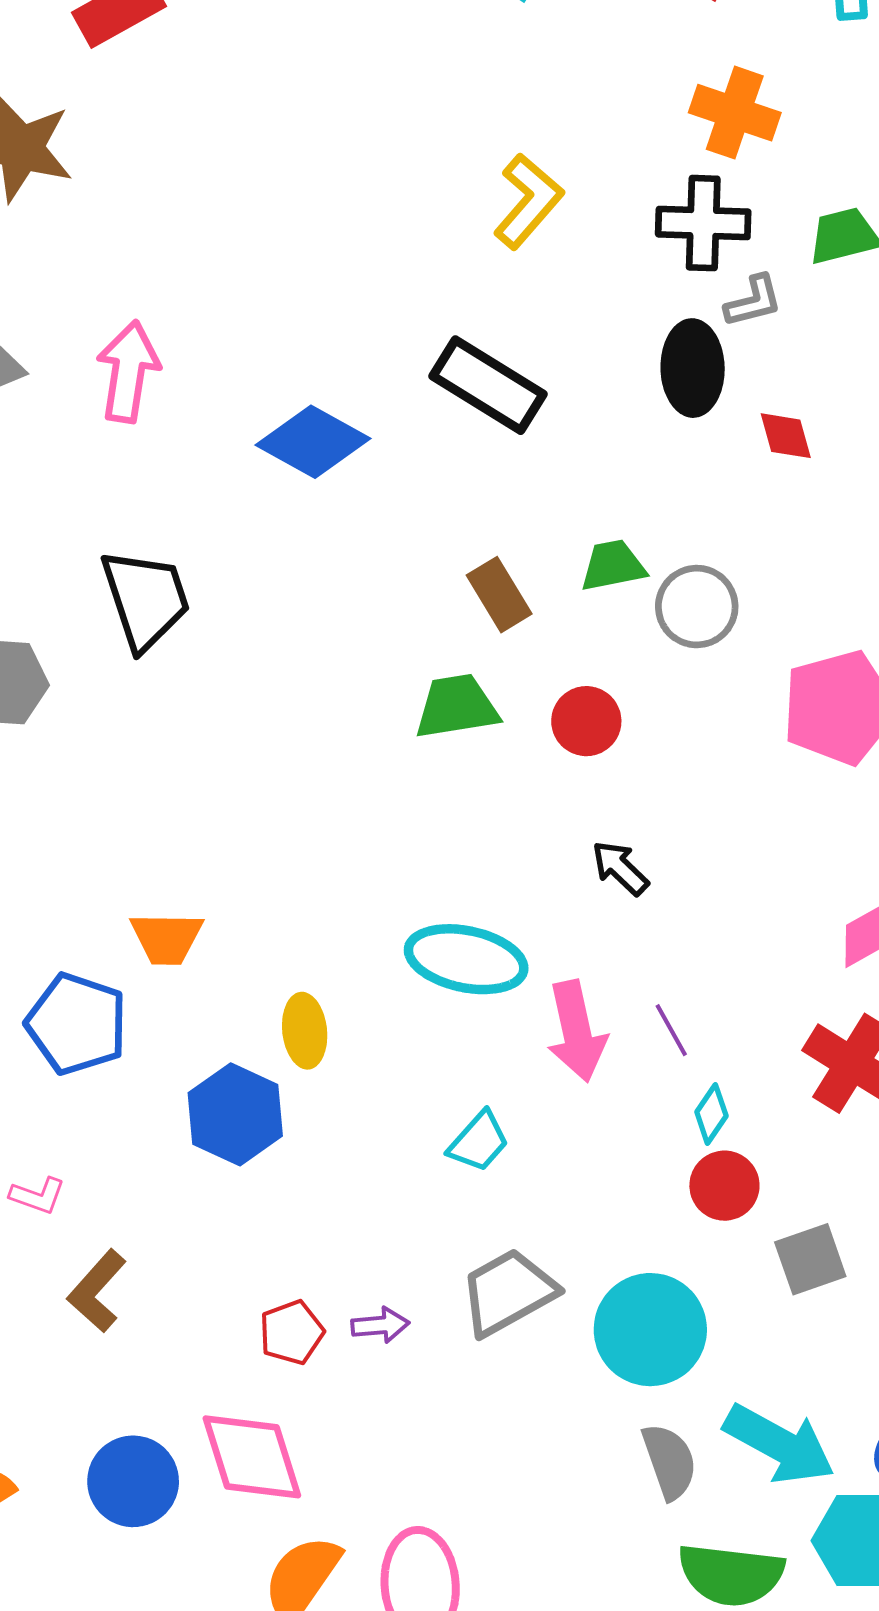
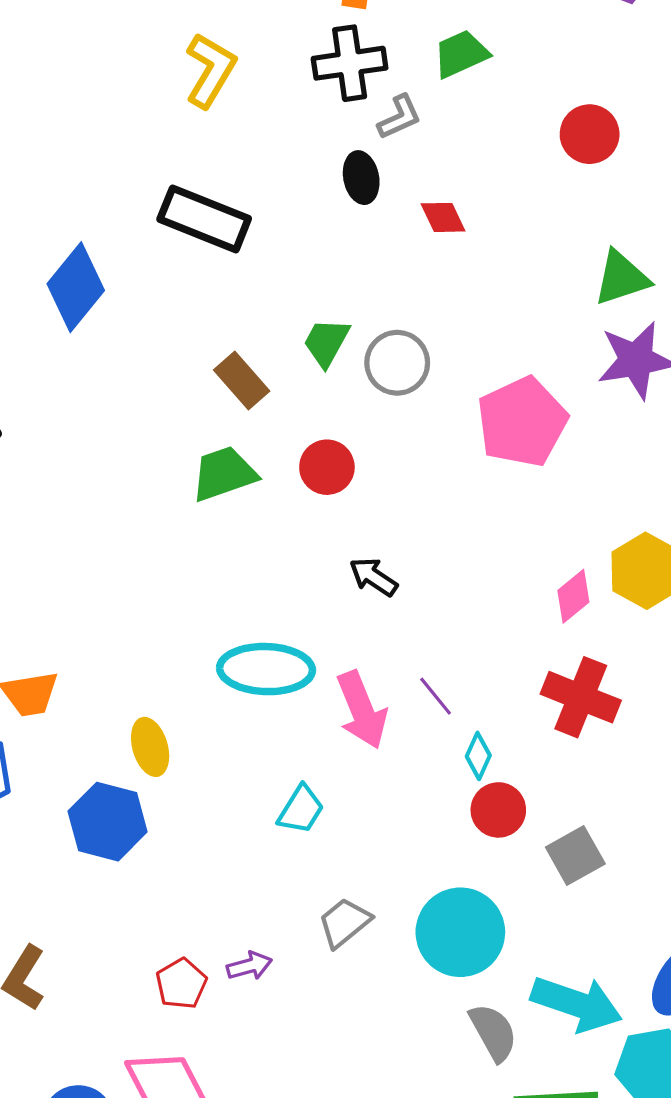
black ellipse: (693, 368) -> (361, 178), size x0.7
blue diamond: (313, 442) -> (76, 287), turned -70
green trapezoid: (613, 566) -> (326, 342), turned -40
gray trapezoid: (508, 1292) -> (344, 923), size x0.7

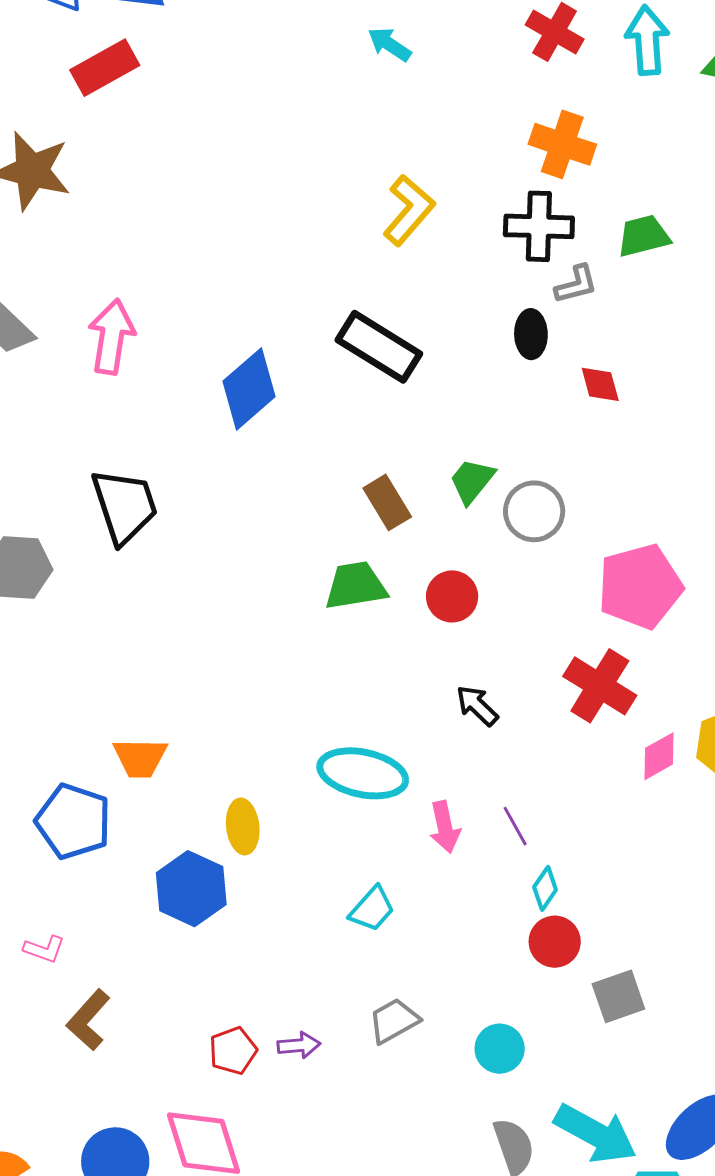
red cross: (581, 697) -> (600, 686), moved
pink arrow: (362, 710) -> (445, 827), size x0.7
cyan circle: (460, 932) -> (500, 1049), size x0.6

